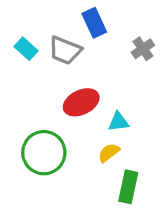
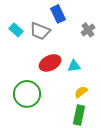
cyan triangle: (119, 122) -> (74, 66), moved
yellow semicircle: (109, 153) -> (81, 92), moved

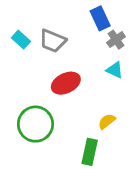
blue rectangle: (58, 14) -> (100, 18), moved
cyan triangle: (74, 66) -> (115, 70), moved, turned 32
green rectangle: (79, 115) -> (90, 152), moved

